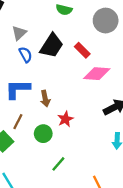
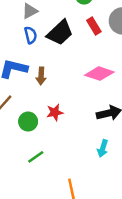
red rectangle: (82, 50) -> (94, 26), moved
brown arrow: (45, 99) -> (41, 76), moved

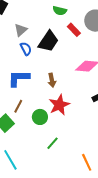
brown arrow: (41, 76) -> (52, 80), moved
red star: (55, 112) -> (59, 105), size x1.5

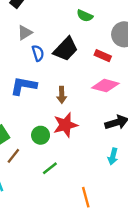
gray triangle: (21, 30) -> (25, 33), moved
red rectangle: (74, 30) -> (103, 56), moved, turned -32
brown line: (18, 106) -> (13, 156), moved

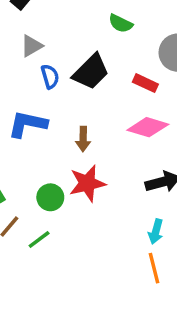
green line: (50, 168) -> (39, 239), moved
orange line: (86, 197) -> (154, 268), moved

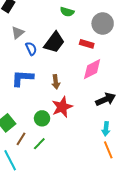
pink diamond: (148, 127) -> (92, 69), turned -35

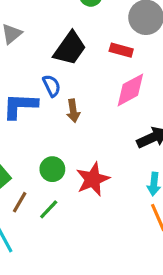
blue semicircle: (31, 49) -> (52, 86), moved
red star: (62, 107) -> (93, 179), moved

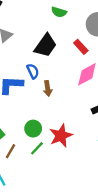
red rectangle: (121, 50) -> (81, 47), turned 32
green line: (49, 209) -> (37, 148), moved

